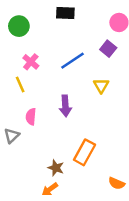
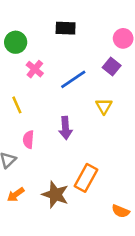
pink cross: (31, 62) -> (35, 69), moved
brown star: (56, 168) -> (55, 195), size x1.5
orange arrow: (50, 189) -> (16, 195), moved

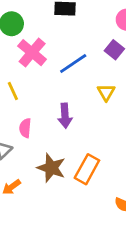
pink cross: (35, 69) -> (32, 53), size x1.5
brown star: (55, 195) -> (51, 168), moved

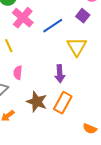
yellow triangle: (106, 92) -> (77, 47), size x1.5
purple arrow: (65, 116) -> (60, 74), moved

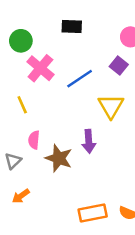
brown star: (37, 102) -> (59, 158), moved
orange rectangle: (63, 103) -> (93, 213), moved, turned 50

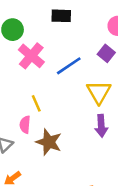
yellow line: (22, 105) -> (36, 103), moved
purple arrow: (89, 141) -> (101, 126), moved

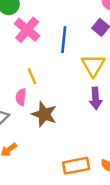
blue line: (69, 66) -> (64, 40), turned -50

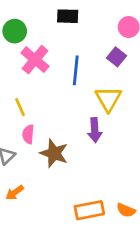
yellow line: (32, 76) -> (20, 107), moved
purple arrow: (96, 98) -> (95, 130), moved

